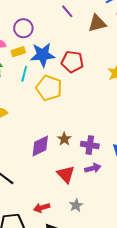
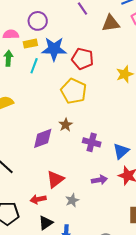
yellow pentagon: (49, 88) -> (74, 91), moved
brown star: (64, 139) -> (66, 125), moved
purple arrow: (93, 168) -> (99, 180), moved
red triangle: (66, 174) -> (55, 179), moved, turned 30

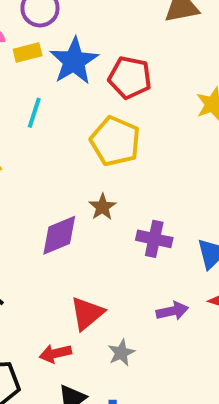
blue star: (54, 49) -> (74, 61), turned -30
cyan line: (34, 66) -> (34, 113), moved

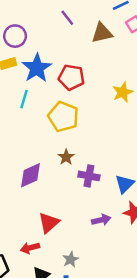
cyan line: (34, 113) -> (24, 99), moved
brown star: (102, 207) -> (66, 157), moved
gray star: (121, 353) -> (71, 259), moved

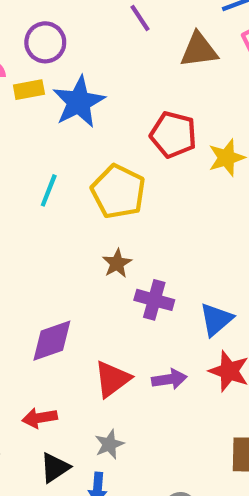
red pentagon: (71, 77) -> (173, 135), moved
cyan line: (24, 99) -> (49, 190), moved
purple diamond: (31, 175) -> (52, 341), moved
red triangle: (49, 223) -> (112, 379), moved

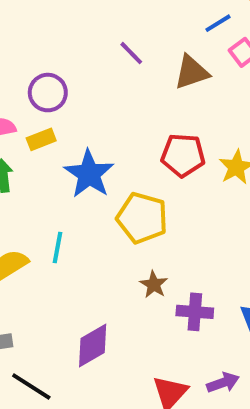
blue star: (79, 102) -> (89, 174), moved
cyan line: (49, 190) -> (57, 248), moved
purple diamond: (52, 341) -> (93, 346), moved

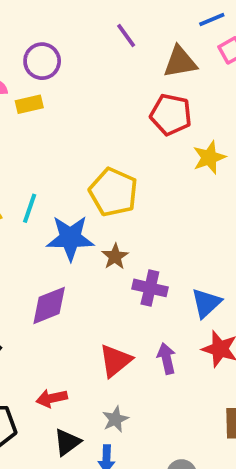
red pentagon: (183, 155) -> (171, 115), moved
blue star: (89, 174) -> (70, 238), moved, turned 30
purple arrow: (223, 383) -> (167, 358), turned -92

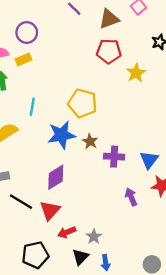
cyan line: (30, 208) -> (32, 107), moved
red triangle: (115, 361) -> (50, 210), moved
gray star: (115, 419) -> (94, 237), moved

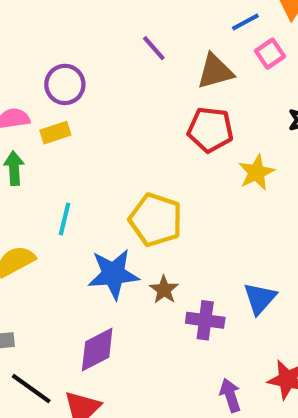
blue triangle: (149, 160) -> (260, 298), moved

